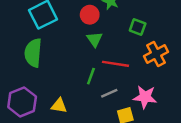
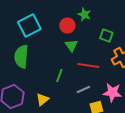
green line: (91, 76) -> (59, 76), moved
yellow triangle: (59, 106) -> (42, 100), turned -48

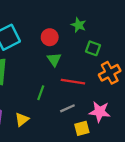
green star: (84, 14) -> (79, 25), moved

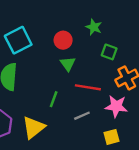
pink star: (100, 112) -> (116, 106), moved
yellow triangle: (22, 119) -> (34, 128), size x1.5
yellow square: (82, 128) -> (111, 137), moved

